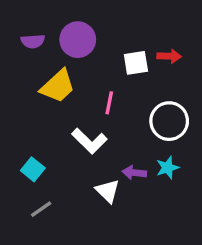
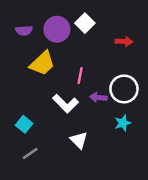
white square: (136, 63) -> (85, 23), moved, turned -36
purple arrow: (134, 173) -> (98, 97), moved

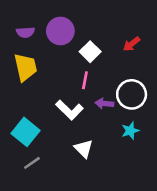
white square: (85, 23) -> (90, 52), moved
red arrow: (124, 41) -> (132, 44), turned 140
yellow trapezoid: (42, 63) -> (25, 67), moved, turned -60
cyan square: (24, 124) -> (25, 132), size x1.5

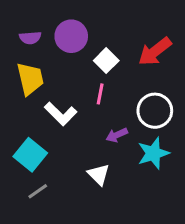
red arrow: (132, 44) -> (155, 51), size x1.6
purple arrow: (104, 103) -> (117, 135), moved, turned -30
white L-shape: (69, 110) -> (61, 114), moved
cyan star: (130, 131) -> (153, 153), size x1.5

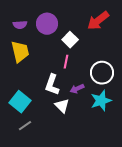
red arrow: (155, 51) -> (98, 21), moved
white L-shape: (61, 114) -> (52, 85), moved, turned 65
white triangle: (99, 175) -> (62, 106), moved

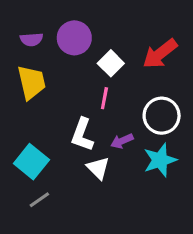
red arrow: (98, 21) -> (160, 54), moved

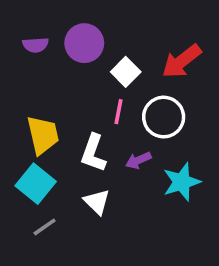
yellow trapezoid: (31, 82) -> (43, 135), moved
white circle: (162, 116) -> (164, 117), moved
white triangle: (98, 168) -> (97, 202), moved

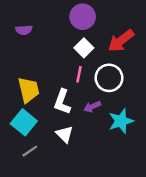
purple circle: (84, 43) -> (83, 17), moved

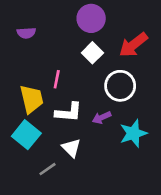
pink line: (79, 74) -> (57, 79), moved
white L-shape: (62, 102) -> (69, 112), turned -105
gray line: (30, 151) -> (47, 169), moved

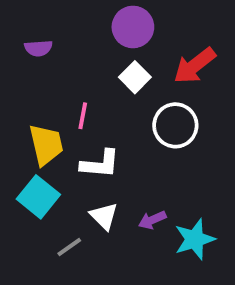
purple arrow: (102, 118) -> (152, 220), moved
cyan star: (133, 133) -> (195, 239), moved

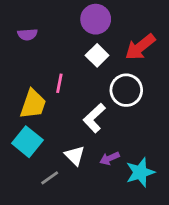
yellow trapezoid: (46, 145) -> (33, 104), turned 32
white L-shape: (100, 164) -> (94, 118), moved, turned 132

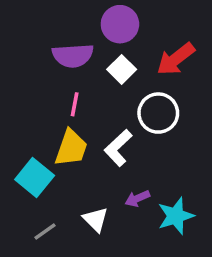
purple semicircle: (27, 34) -> (73, 56), moved, size x1.6
yellow trapezoid: (33, 104) -> (71, 148), moved
white triangle: (75, 156) -> (96, 219), moved
gray line: (50, 178) -> (45, 232), moved

